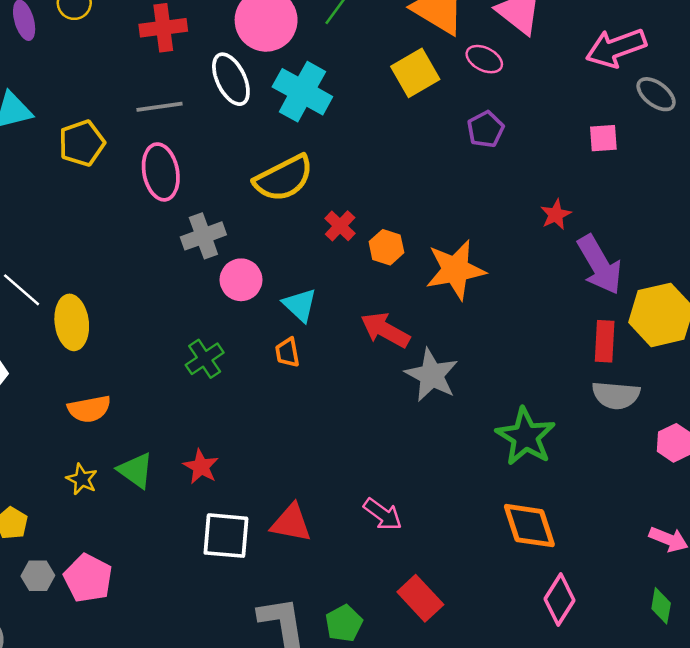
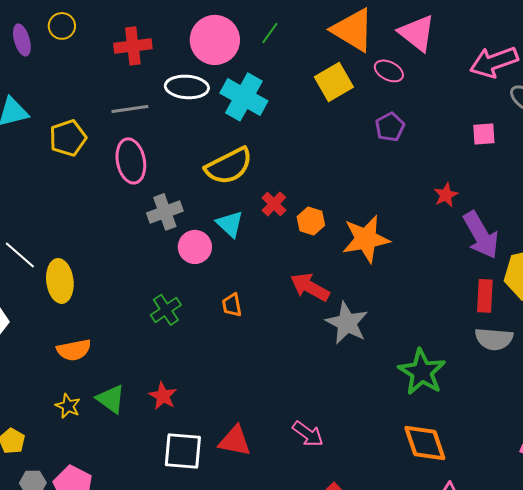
white ellipse: (231, 79) -> (187, 87), turned -60
cyan triangle: (300, 305) -> (230, 224), moved

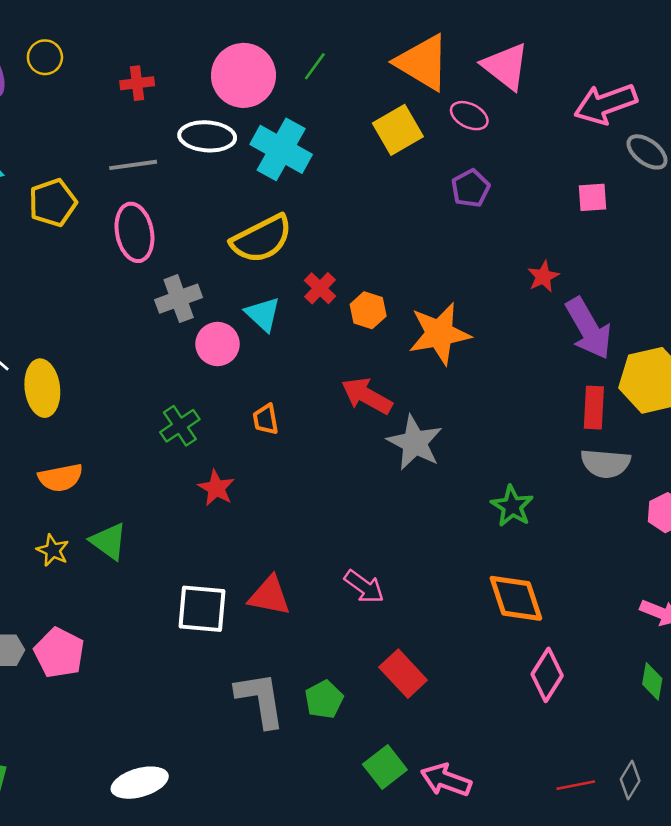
red cross: (133, 46) -> (137, 83), size x0.7
green star: (422, 372) -> (512, 506), size x0.7
red star: (163, 396) -> (216, 488), moved

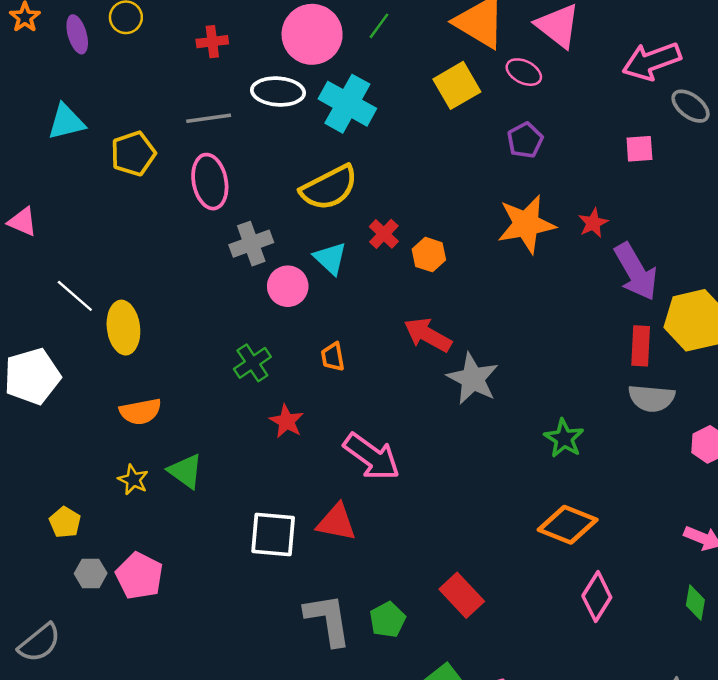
orange star: (439, 334) -> (526, 224), moved
pink arrow: (364, 587) -> (372, 457), moved, size x1.5
orange diamond: (516, 598) -> (568, 525), turned -50

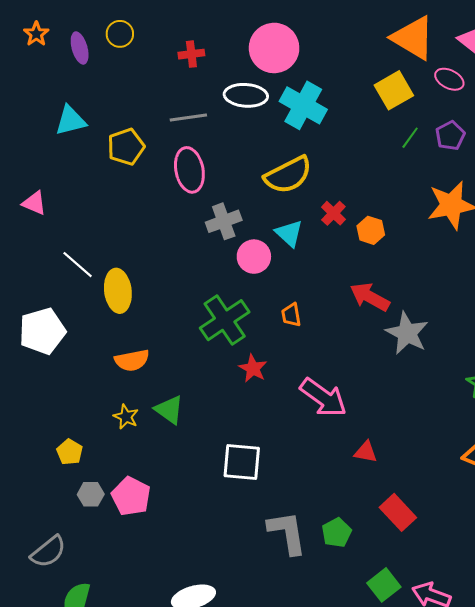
green line: (379, 26) -> (410, 138), moved
green cross: (252, 363) -> (225, 320), size x1.6
red triangle: (336, 522) -> (366, 452), moved, size x0.7

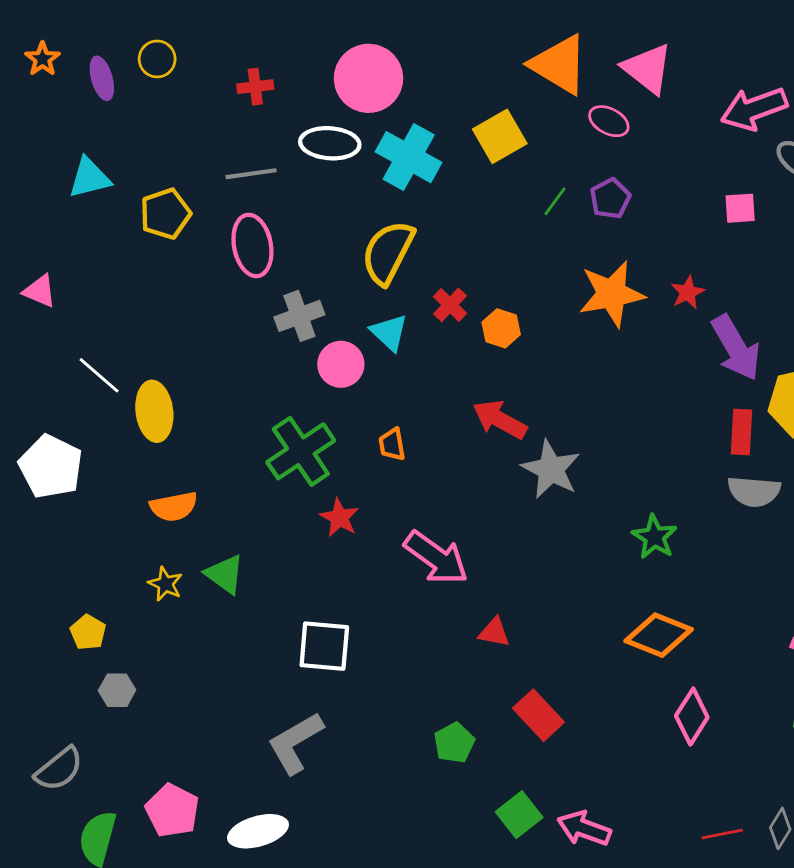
yellow square: (394, 90) -> (500, 136), moved
yellow semicircle: (288, 175) -> (388, 252), turned 144
white pentagon: (42, 331) -> (51, 467), turned -30
pink pentagon: (131, 496) -> (172, 811), moved
gray L-shape: (287, 533) -> (295, 743), moved, turned -111

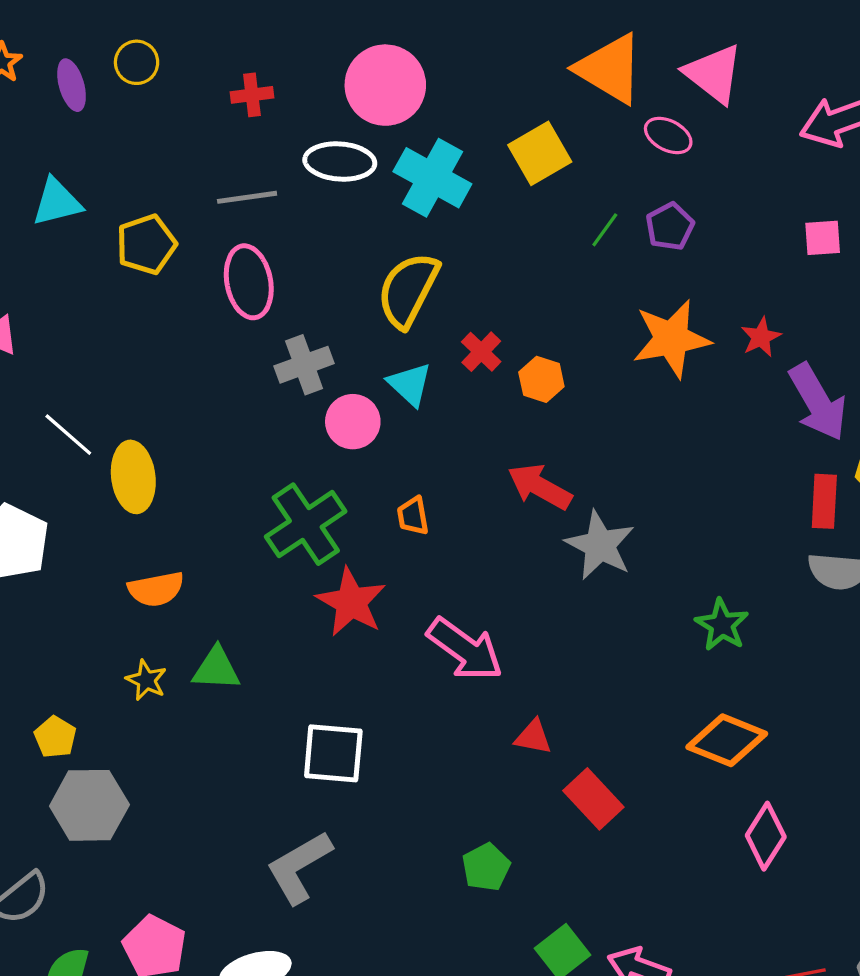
red star: (339, 518) -> (351, 602), size x1.5
green triangle: (225, 574) -> (216, 669), turned -33
gray hexagon: (117, 690) -> (89, 805), size x1.8
red rectangle: (538, 715) -> (593, 799), moved

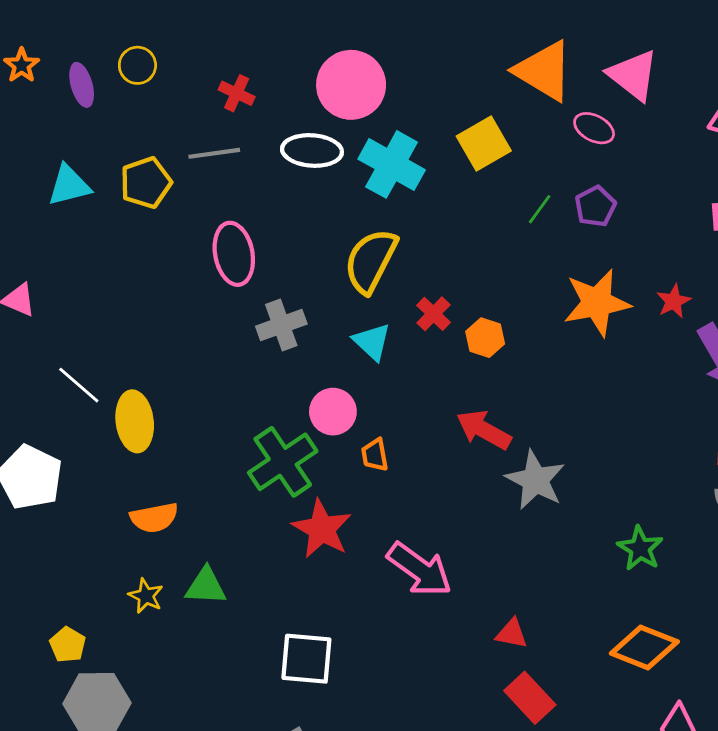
red cross: (252, 95) -> (237, 93), turned 32
gray line: (247, 197) -> (214, 153), moved
yellow pentagon: (146, 244) -> (146, 183), moved
pink circle: (353, 422) -> (333, 412), moved
red triangle: (533, 737) -> (512, 634), moved

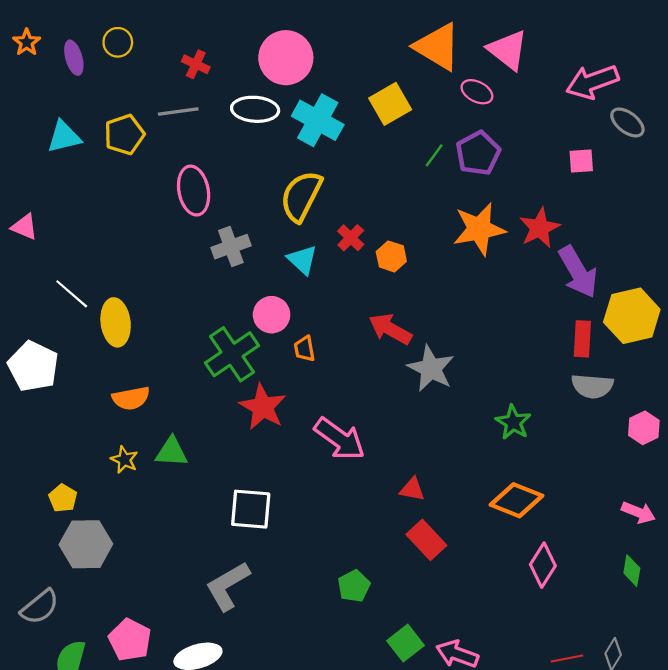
purple pentagon: (595, 206) -> (478, 153), size x1.4
red star: (674, 301) -> (540, 228), size x1.5

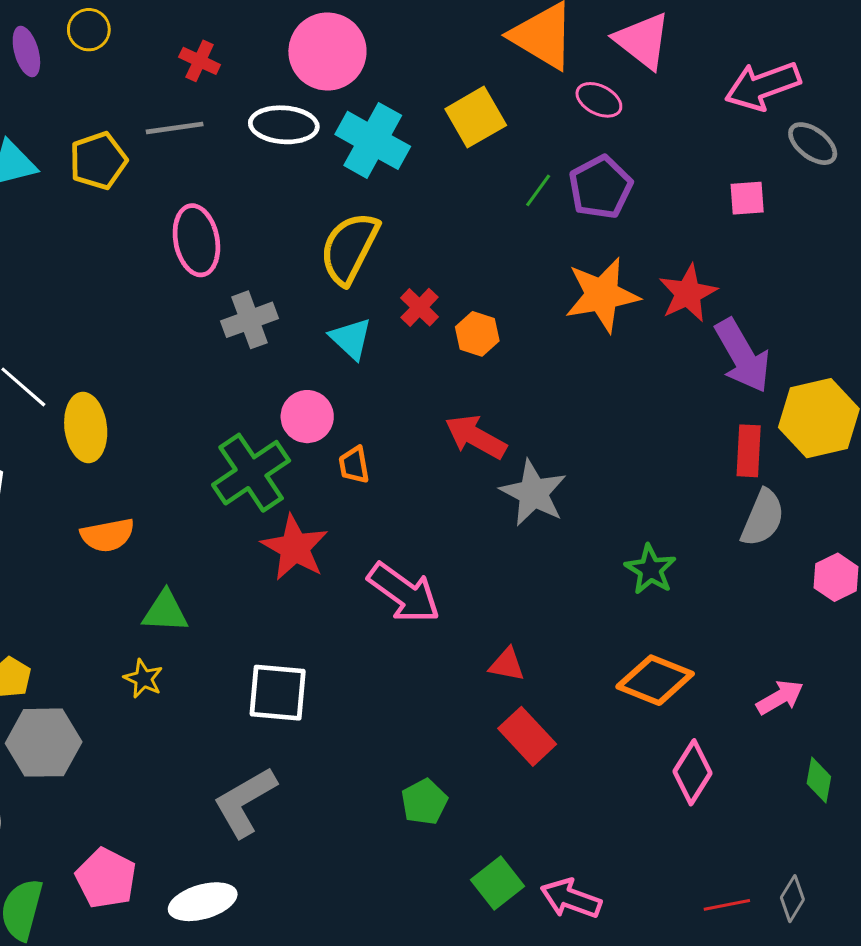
gray semicircle: (592, 386) -> (763, 518), turned -72
yellow star: (124, 460) -> (143, 679), moved
pink arrow: (638, 512) -> (780, 697), moved, turned -52

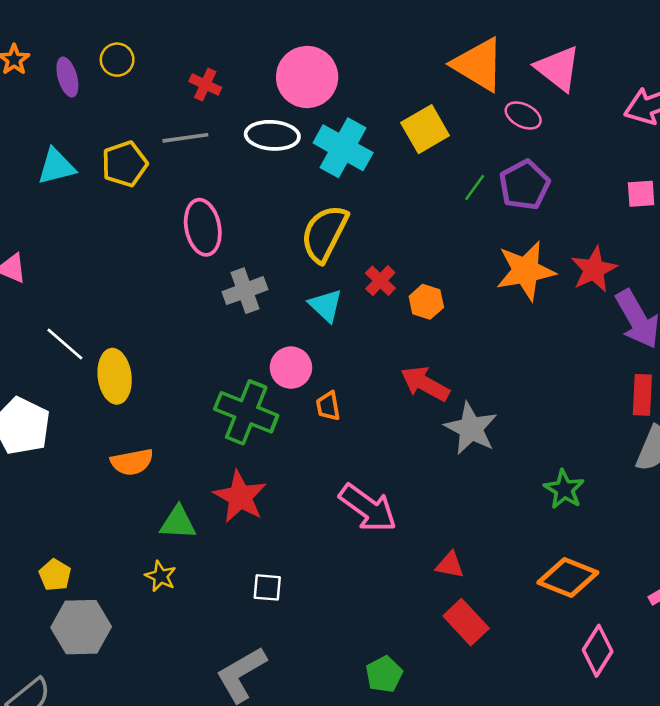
green cross: (251, 473) -> (246, 412), turned -34
red star: (295, 548) -> (240, 497), moved
white square: (278, 693) -> (267, 587), size x0.6

